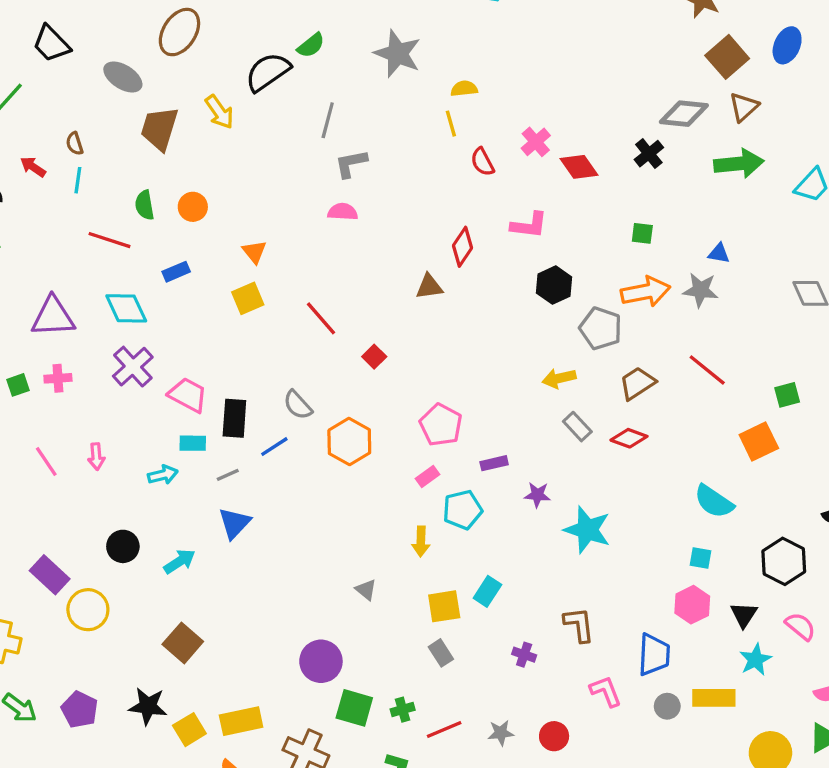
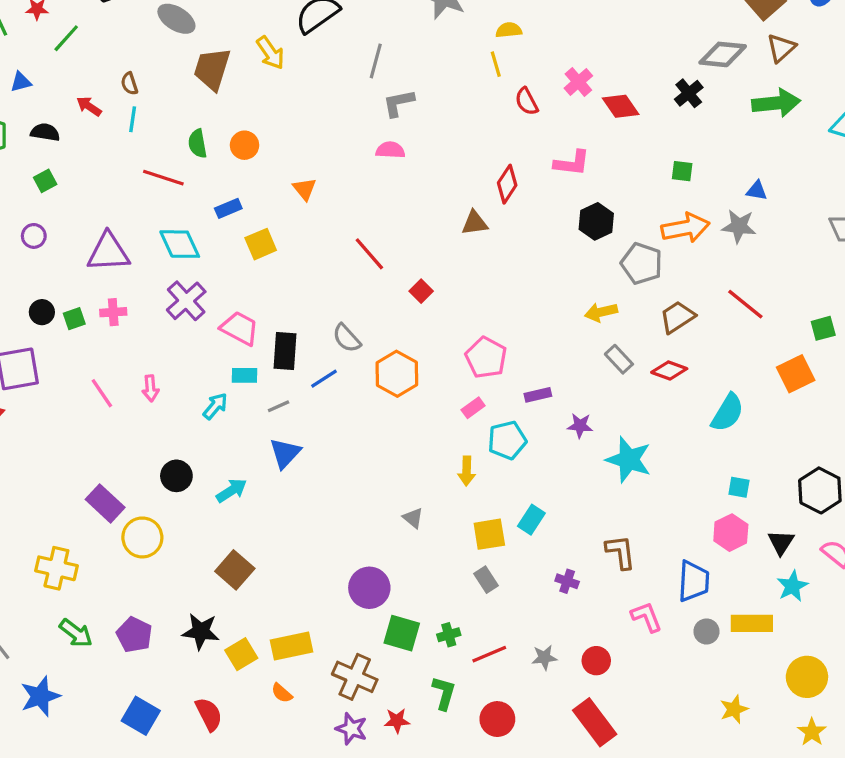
yellow square: (248, 298) -> (261, 244), moved
cyan arrow: (163, 475) -> (215, 406), turned -36
cyan semicircle: (714, 501) -> (728, 413), moved, turned -93

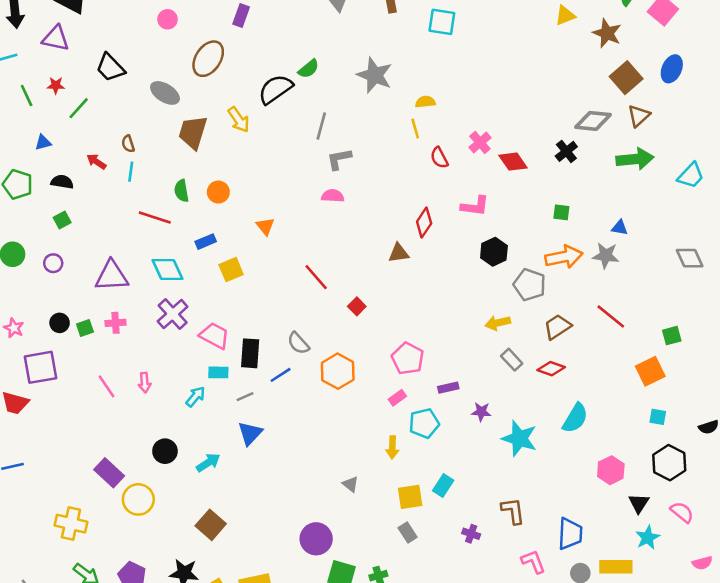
cyan semicircle: (728, 413) -> (575, 418), moved
cyan square: (739, 487) -> (658, 417), moved
pink hexagon: (731, 533) -> (611, 470), moved

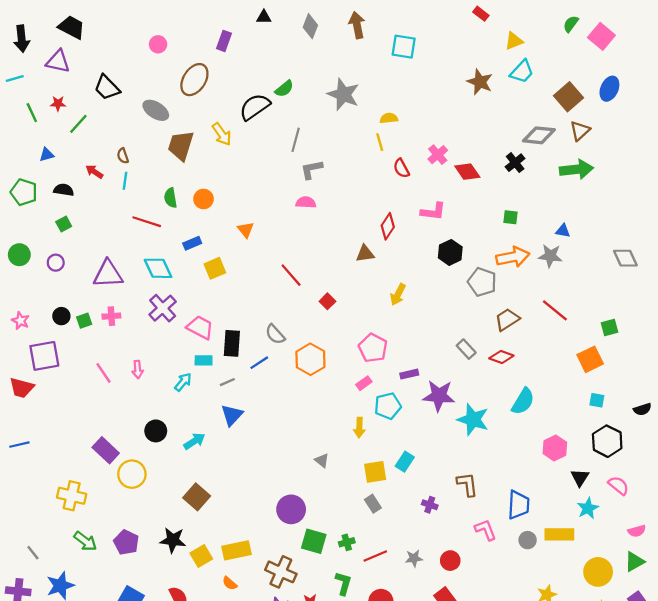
brown star: (607, 33) -> (480, 82), moved
cyan trapezoid: (691, 176) -> (522, 72), moved
yellow arrow: (498, 323) -> (398, 294), moved, turned -50
purple star: (481, 412) -> (439, 396), size x1.8

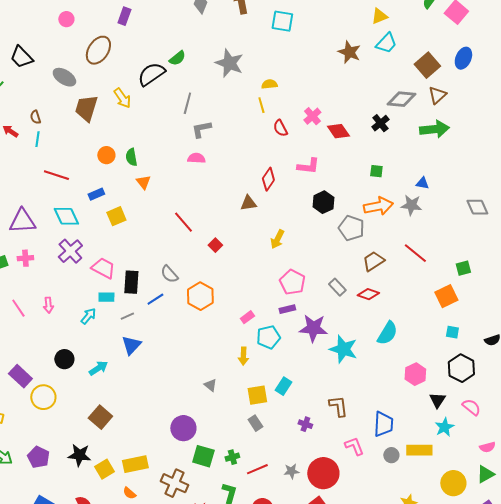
green semicircle: (171, 198) -> (131, 157), moved
pink pentagon: (373, 348) -> (292, 282), moved
red circle: (450, 561) -> (323, 473), size x1.8

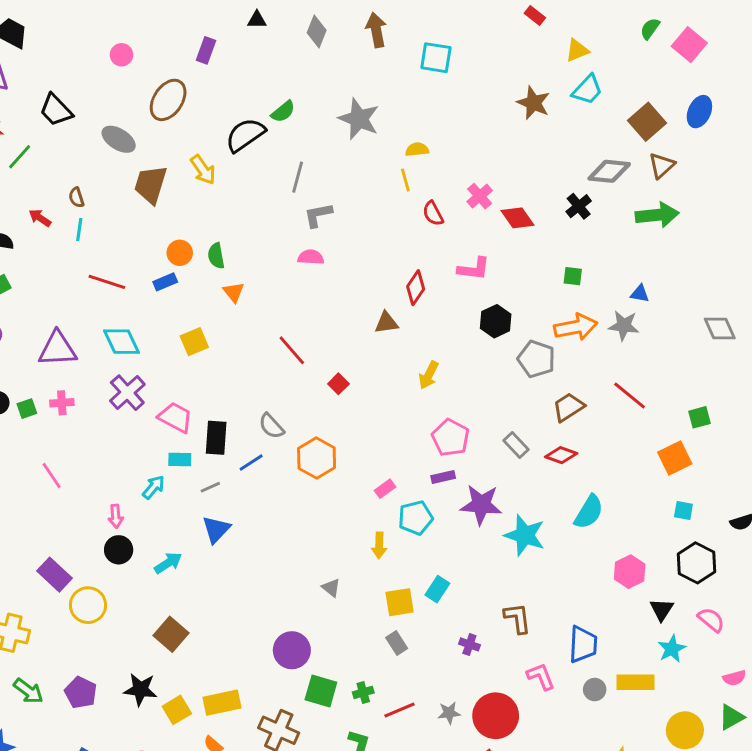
blue rectangle: (96, 194) -> (165, 282), moved
pink arrow: (48, 305) -> (116, 516), moved

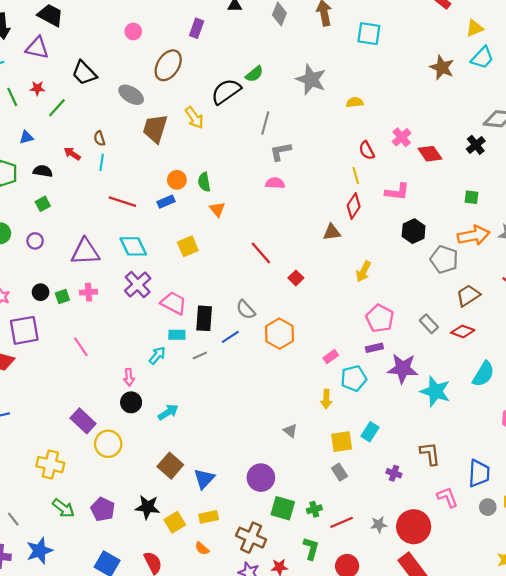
yellow line: (405, 180) -> (356, 175), moved
blue triangle: (216, 529) -> (204, 479), moved
yellow rectangle: (222, 703) -> (209, 517), size x0.7

